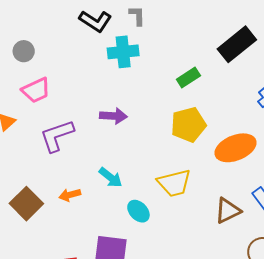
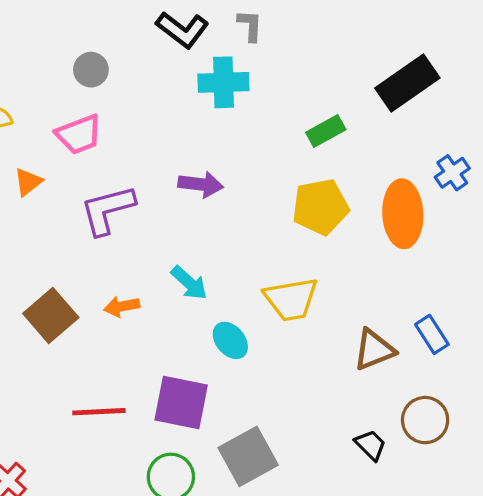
gray circle: (24, 51) -> (91, 70), moved
orange ellipse: (235, 148) -> (403, 214), moved, turned -75

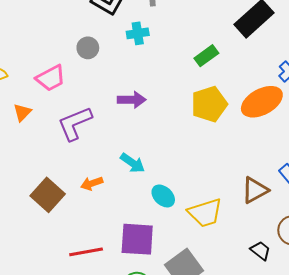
gray circle: (91, 70) -> (88, 48), moved
cyan cross: (223, 82) -> (138, 33), size x0.7
orange ellipse: (403, 214) -> (262, 102), turned 72
yellow trapezoid: (291, 299) -> (205, 213), moved

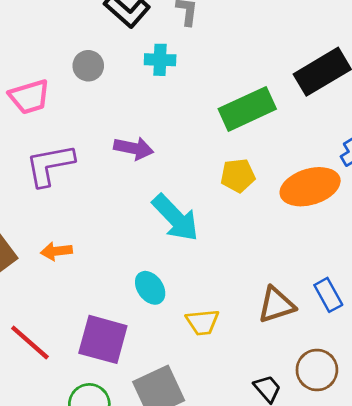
green rectangle: (206, 56) -> (247, 109), size x1.6
yellow pentagon: (209, 104) -> (238, 176), size x0.7
cyan arrow: (132, 163) -> (175, 218), moved, size x1.5
yellow trapezoid: (205, 213) -> (202, 322), size x0.7
red line: (86, 252) -> (30, 343), turned 40

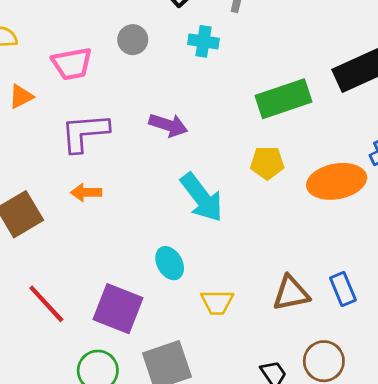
orange arrow: (56, 251) -> (86, 192), moved

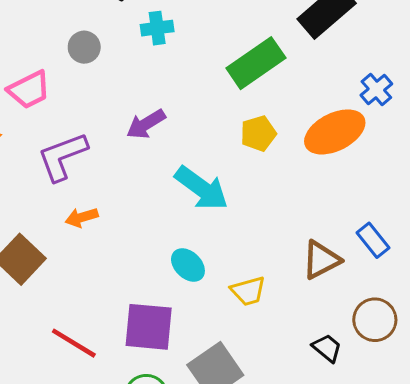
purple arrow: (168, 125) -> (146, 124), turned 147

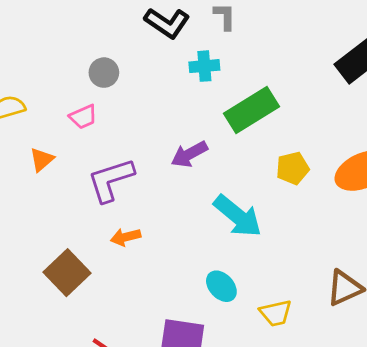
gray circle: (84, 47) -> (104, 73), moved
green rectangle: (256, 63) -> (252, 110), moved
pink trapezoid: (29, 90) -> (83, 117), size x0.7

